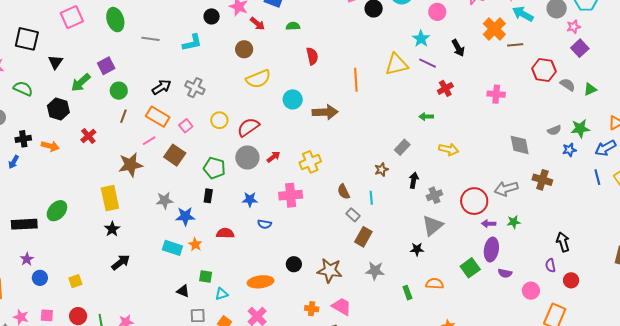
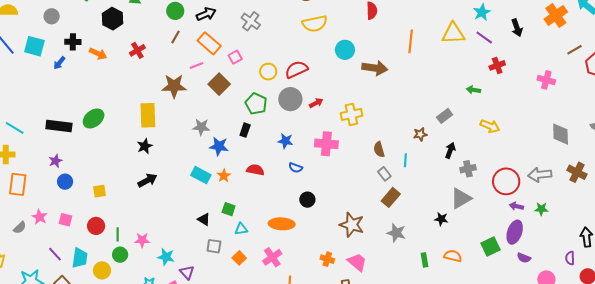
brown line: (515, 45) -> (574, 50), moved, turned -35
black arrow: (162, 87) -> (206, 14), moved
yellow circle: (219, 120) -> (268, 72), moved
black circle: (294, 264) -> (307, 200), moved

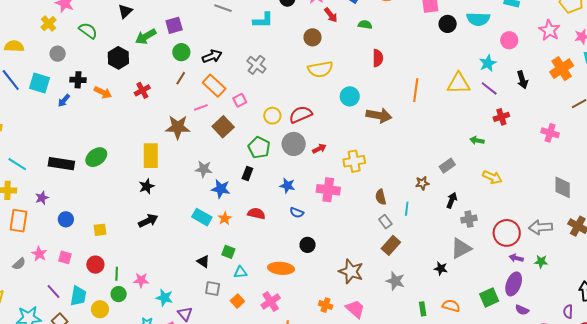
purple star: (55, 161) -> (42, 198), moved

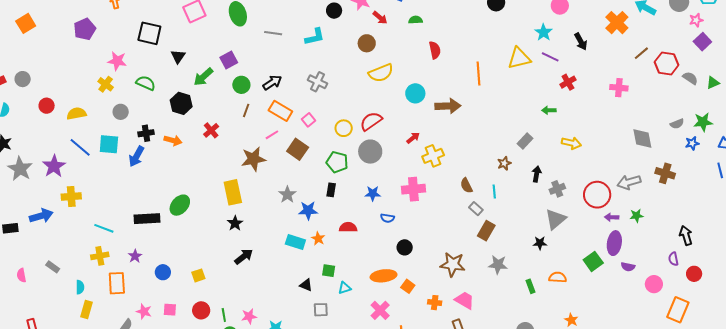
blue arrow: (64, 101) -> (136, 156), size x1.5
red arrow: (319, 149) -> (413, 138), moved
gray star: (204, 169) -> (287, 195), turned -30
orange square: (237, 301) -> (408, 286), moved

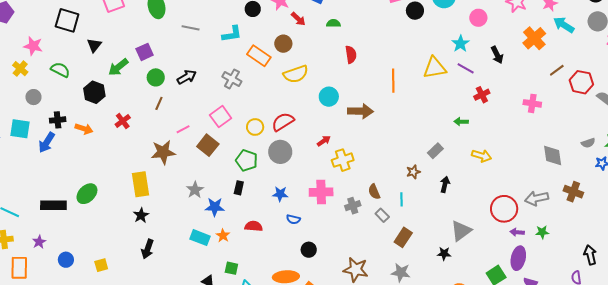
orange rectangle: (280, 111) -> (259, 56), moved
pink square: (309, 120) -> (221, 117), size x1.5
gray cross: (557, 189) -> (353, 206), moved
brown rectangle: (486, 231) -> (403, 237), moved
black arrow: (244, 257) -> (148, 249), turned 144

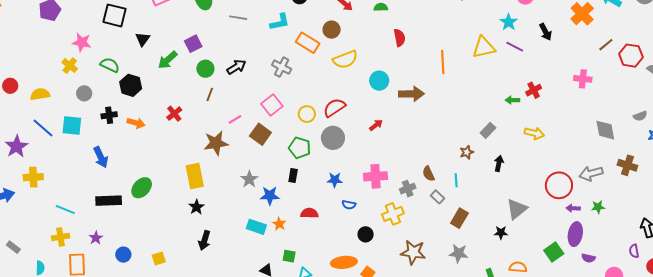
black hexagon: (94, 92) -> (131, 85), moved
red cross: (482, 95) -> (534, 90), moved
blue arrow: (47, 142) -> (101, 157), moved, turned -55
yellow cross: (343, 160) -> (393, 214), moved

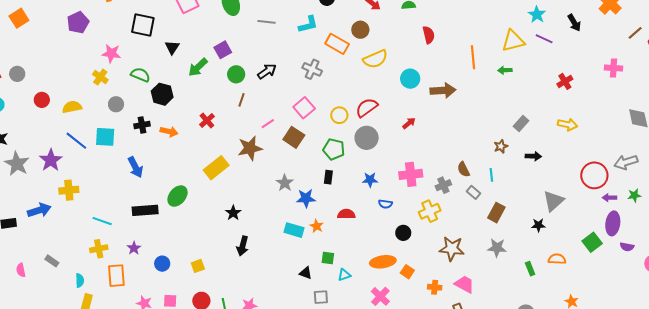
green arrow: (512, 100) -> (505, 70), moved
black arrow: (499, 163) -> (533, 156), turned 84
yellow rectangle: (195, 176) -> (216, 168), moved, turned 65

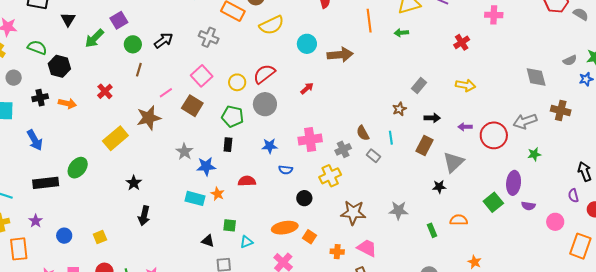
pink cross: (614, 68) -> (494, 15), moved
purple arrow: (609, 198) -> (465, 127), moved
brown rectangle: (496, 213) -> (425, 145), moved

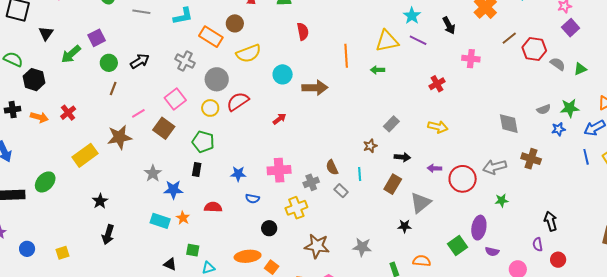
red cross: (105, 91) -> (68, 113), moved
gray circle: (265, 104) -> (217, 79), moved

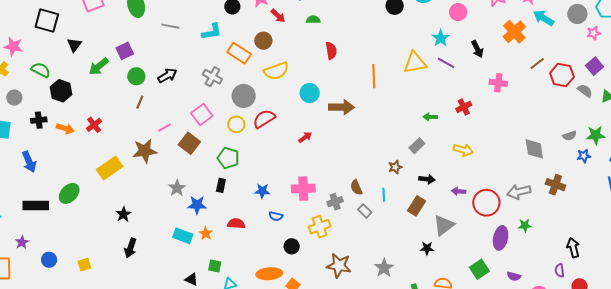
purple square: (571, 28) -> (594, 66), moved
green arrow: (378, 70) -> (430, 117), moved
purple ellipse: (479, 228) -> (501, 238), moved
gray star: (362, 247) -> (384, 268), turned 30

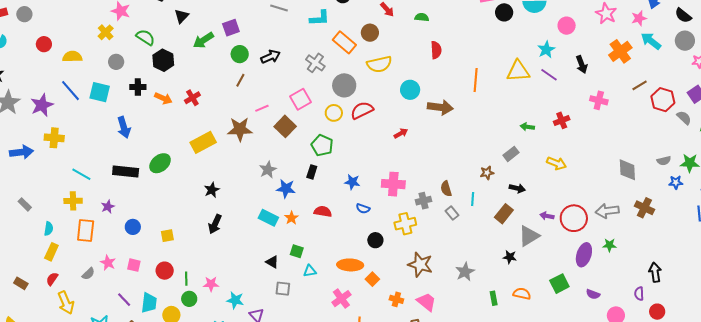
purple arrow: (459, 191) -> (547, 216), moved

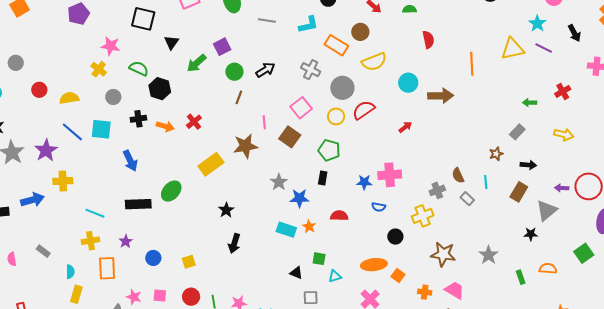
pink line: (262, 108) -> (264, 122), turned -64
pink cross: (393, 184) -> (390, 175), moved

